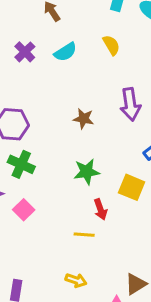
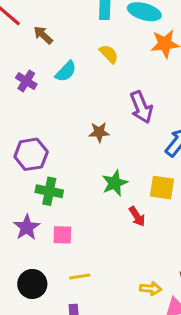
pink square: (24, 210) -> (62, 235), turned -30
yellow line: (84, 235) -> (80, 276), moved
yellow arrow: (76, 280) -> (151, 289), moved

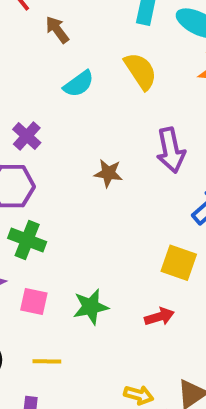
yellow semicircle: (109, 54) -> (141, 71), size x1.4
purple cross: (26, 81) -> (27, 136), moved
green star: (115, 183) -> (91, 307), moved
red arrow: (137, 216) -> (159, 317), moved, turned -84

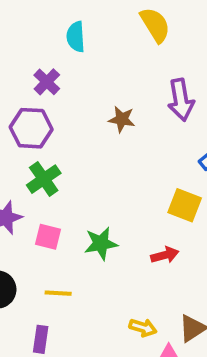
cyan semicircle: (79, 84) -> (76, 37), moved, turned 120
green cross: (27, 240) -> (44, 179), turned 32

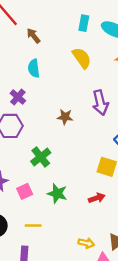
green cross: (44, 179) -> (41, 157), moved
pink square: (48, 237) -> (25, 191), turned -35
green star: (101, 244) -> (57, 193), turned 30

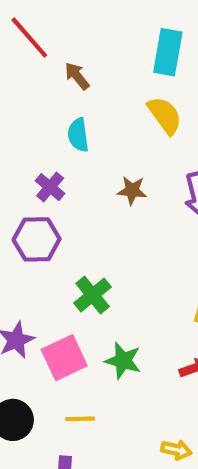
cyan rectangle: (84, 23) -> (168, 52), size x1.5
brown star: (65, 117) -> (132, 190), moved
pink square: (25, 191) -> (64, 358), size x1.5

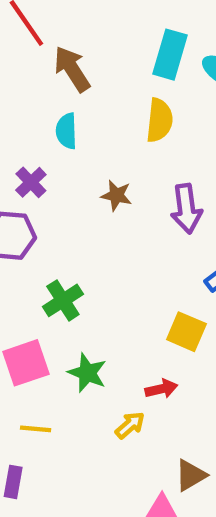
brown arrow: (77, 76) -> (72, 69), size x1.5
yellow semicircle: (165, 115) -> (159, 120), turned 36
yellow arrow: (176, 450) -> (130, 425), moved, turned -60

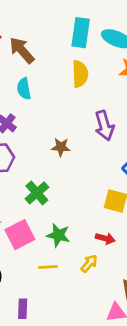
brown star: (116, 195) -> (61, 147), moved
red arrow: (161, 389) -> (105, 238), turned 36
yellow line: (36, 429) -> (48, 267), moved

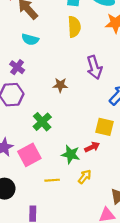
cyan semicircle: (24, 89) -> (30, 39), turned -63
green star: (58, 235) -> (71, 154), moved
red arrow: (105, 238) -> (92, 147), moved, turned -40

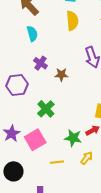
cyan semicircle: (30, 39) -> (32, 34), turned -119
purple cross: (17, 67) -> (40, 63), moved

